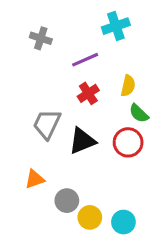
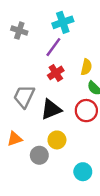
cyan cross: (116, 26) -> (63, 22), moved
purple line: (85, 60) -> (53, 47), turned -30
yellow circle: (90, 217) -> (57, 140), moved

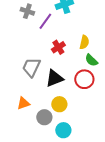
purple line: (53, 47) -> (45, 21), moved
cyan circle: (83, 172) -> (63, 130), moved

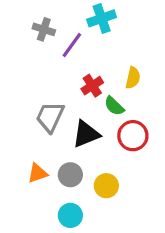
green semicircle: (91, 60) -> (114, 106), moved
yellow circle: (59, 104) -> (106, 186), moved
gray circle: (44, 117) -> (70, 175), moved
cyan circle: (63, 130) -> (70, 215), moved

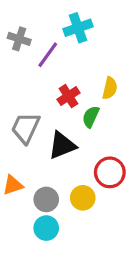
green semicircle: (114, 106) -> (91, 117), turned 70
red circle: (133, 136) -> (110, 172), moved
gray circle: (70, 175) -> (46, 199), moved

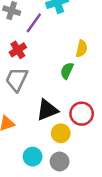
red cross: (68, 96) -> (18, 50), moved
black triangle: (62, 145) -> (47, 110), moved
gray circle: (46, 199) -> (60, 161), moved

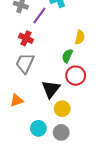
red cross: (18, 50) -> (26, 38), turned -32
black triangle: (47, 110) -> (51, 89), turned -30
red circle: (82, 114) -> (76, 76), moved

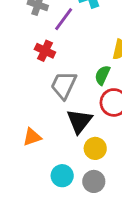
gray trapezoid: (25, 63) -> (64, 85), moved

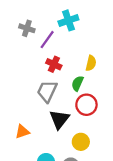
red cross: (45, 51) -> (54, 64), moved
yellow circle: (95, 148) -> (81, 142), moved

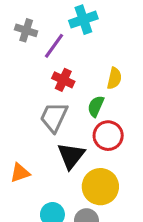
yellow circle: (81, 142) -> (100, 187), size x1.5

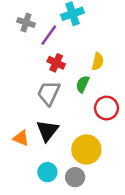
red circle: (108, 136) -> (106, 108), moved
black triangle: (71, 156) -> (47, 131), moved
orange triangle: (20, 173) -> (21, 138), turned 42

